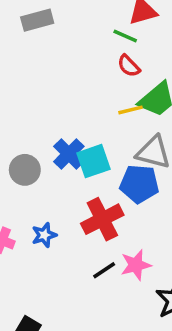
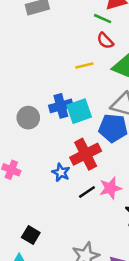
yellow line: (130, 110) -> (84, 65), moved
blue cross: (69, 154) -> (61, 106), turned 30
blue star: (44, 235) -> (61, 172), moved, turned -30

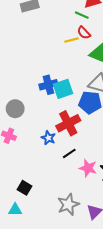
yellow line: (84, 65) -> (71, 40), moved
gray circle: (28, 118) -> (15, 109), moved
pink star: (110, 188) -> (88, 168), moved, turned 30

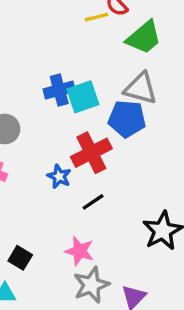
pink star: (88, 168) -> (80, 251), moved

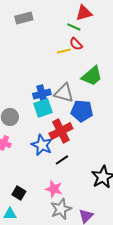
green trapezoid: (144, 37) -> (92, 76), moved
gray triangle: (141, 88) -> (64, 93), moved
cyan square: (83, 97) -> (43, 108), moved
blue star: (59, 176) -> (42, 145), size x1.5

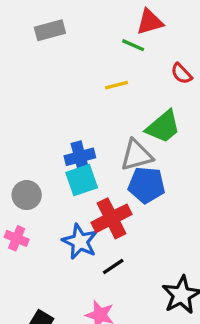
red semicircle: (76, 44) -> (181, 74), moved
gray triangle: (64, 93) -> (136, 155), moved, turned -30

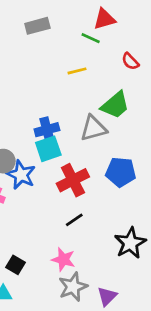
gray rectangle: (50, 30) -> (37, 26), moved
blue pentagon: (146, 185) -> (121, 172), moved
blue star: (80, 242) -> (21, 175), moved

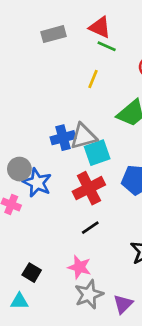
red triangle: (104, 19) -> (100, 27), moved, turned 40
yellow line: (77, 71) -> (93, 79), turned -54
gray triangle: (93, 128) -> (83, 136), moved
cyan square: (48, 149) -> (97, 153), moved

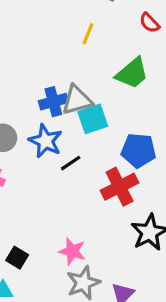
blue star: (37, 183) -> (45, 141), moved
red cross: (89, 188) -> (120, 187), moved
black line: (90, 228) -> (71, 163), moved

